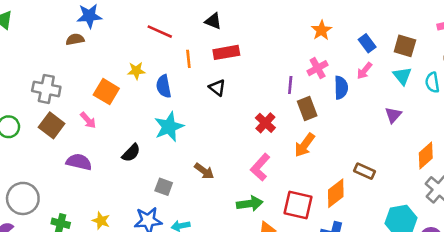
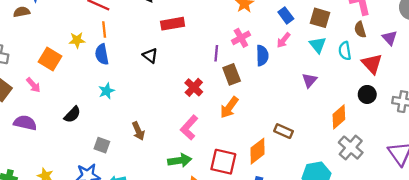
red rectangle: (226, 52) -> (173, 24), moved
orange line: (188, 59) -> (104, 30), moved
cyan star: (169, 127) -> (107, 91), size x0.6
brown arrow: (204, 171) -> (138, 131), turned 30

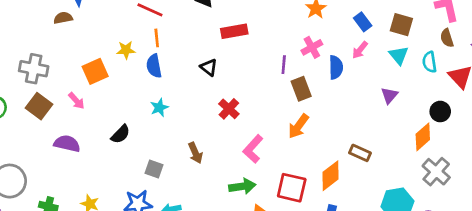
orange square: (50, 59) -> (95, 71), turned 35
red cross: (194, 87) -> (229, 109), moved
black circle: (367, 94) -> (440, 111), moved

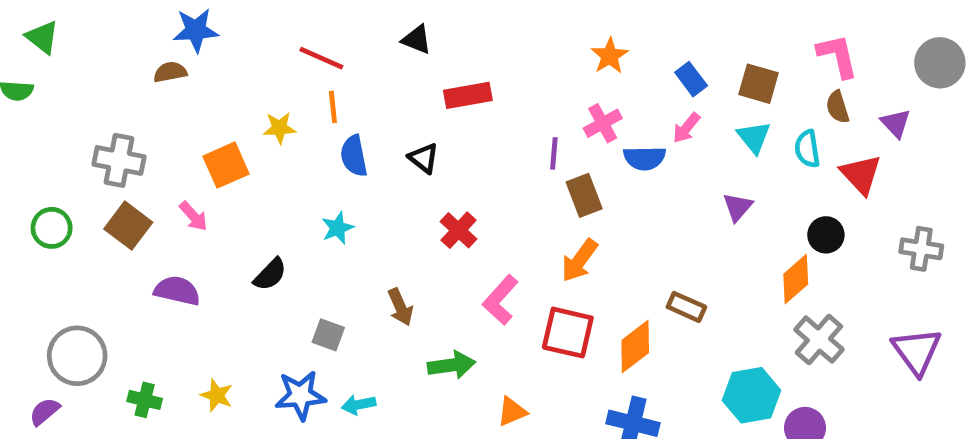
blue semicircle: (154, 66) -> (354, 156), moved
blue semicircle: (336, 67) -> (645, 158), turned 90
green arrow: (242, 186) -> (452, 365), moved
red square: (292, 188) -> (568, 333), moved

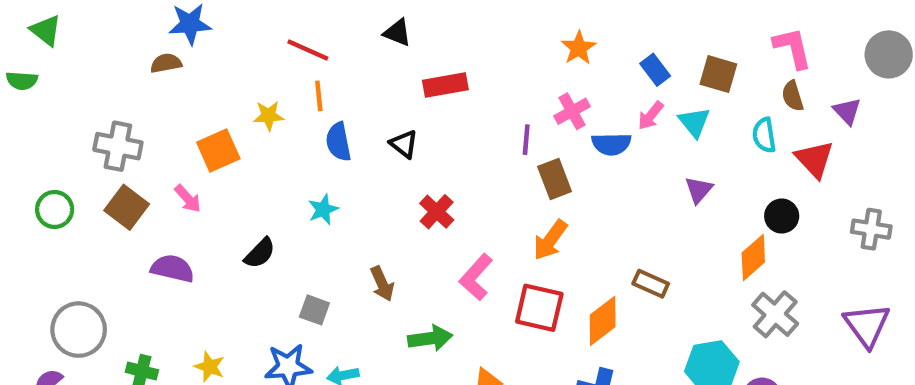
cyan triangle: (754, 137) -> (694, 122), moved

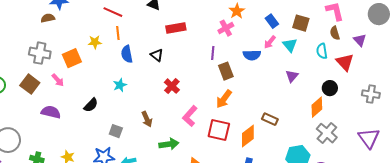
pink cross: (572, 111) -> (226, 28), moved
gray cross: (118, 146) -> (40, 53), moved

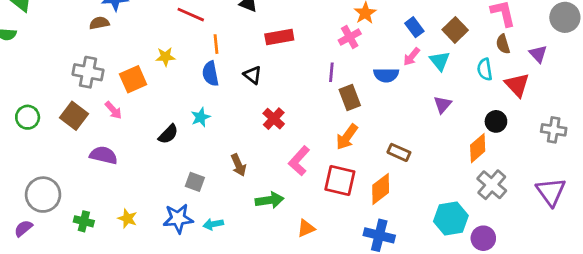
brown square: (301, 23) -> (455, 30), turned 30
orange line: (118, 33) -> (216, 44), moved
black semicircle: (91, 105) -> (168, 134), moved
brown rectangle: (270, 119) -> (399, 152), moved

